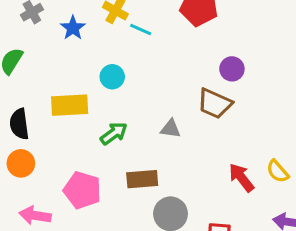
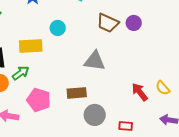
brown trapezoid: (215, 104) -> (108, 23), moved
gray triangle: (171, 129) -> (95, 61), size x1.6
green arrow: (114, 133) -> (21, 73), moved

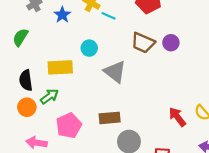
gray triangle: (95, 61) -> (115, 72), moved, turned 30
pink pentagon: (39, 100) -> (69, 125), turned 30

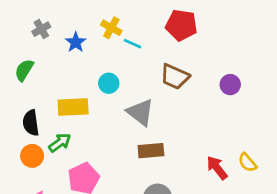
purple circle: (171, 43) -> (230, 85), moved
brown rectangle: (110, 118) -> (151, 151), moved

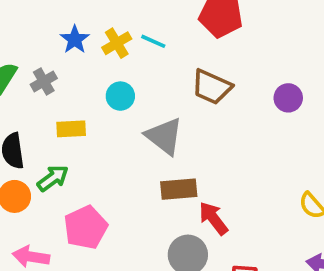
yellow cross: (111, 28) -> (117, 43), moved, turned 30
gray cross: (41, 29) -> (44, 81), moved
yellow rectangle: (73, 107) -> (71, 129), size x0.7
red arrow: (217, 168) -> (213, 218), moved

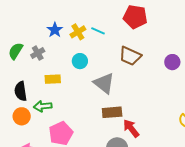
green arrow: (53, 178) -> (43, 106), turned -150

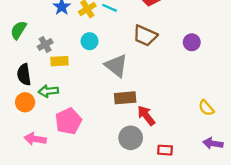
gray cross: (38, 53) -> (45, 45), moved

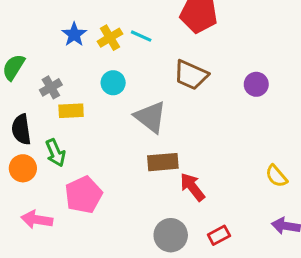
green arrow: (48, 91) -> (56, 153), turned -108
gray circle: (131, 138) -> (171, 235), moved
red rectangle: (165, 150) -> (219, 235), turned -32

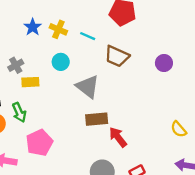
cyan line: (141, 36) -> (88, 36), moved
yellow cross: (110, 38) -> (58, 29), turned -36

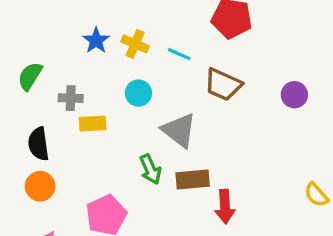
gray cross: (16, 65) -> (71, 98), turned 32
green arrow: (19, 112) -> (150, 169), moved
red arrow: (118, 137) -> (225, 207), turned -145

